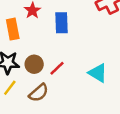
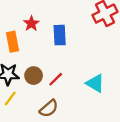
brown semicircle: (39, 93) -> (49, 108), moved

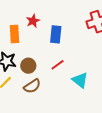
red line: (56, 79) -> (58, 65), moved
brown semicircle: (49, 108) -> (32, 86), moved

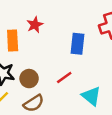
blue rectangle: (56, 34) -> (77, 44), moved

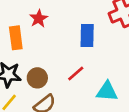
cyan triangle: (91, 96) -> (107, 91), turned -30

